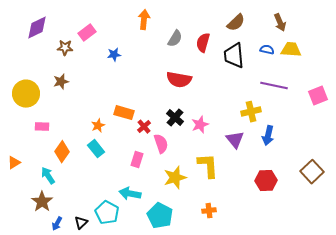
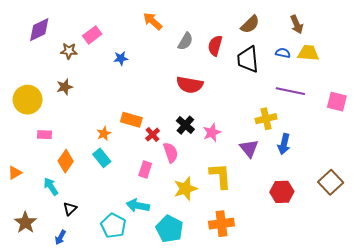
orange arrow: (144, 20) -> (153, 21), turned -54
pink square: (318, 96) -> (337, 102), turned 36
brown star: (42, 202) -> (25, 223), moved
orange cross: (209, 211) -> (221, 224), size x1.6
black triangle: (81, 223) -> (70, 209), moved

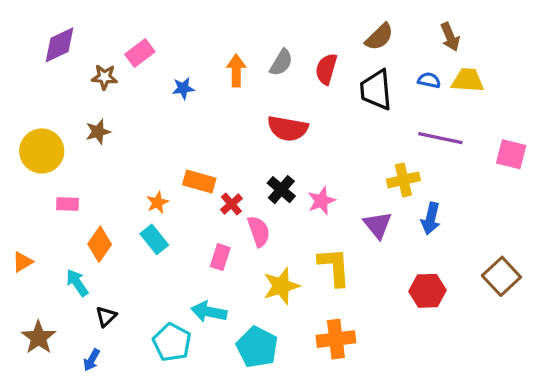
orange arrow: (153, 21) -> (236, 71), moved, turned 48

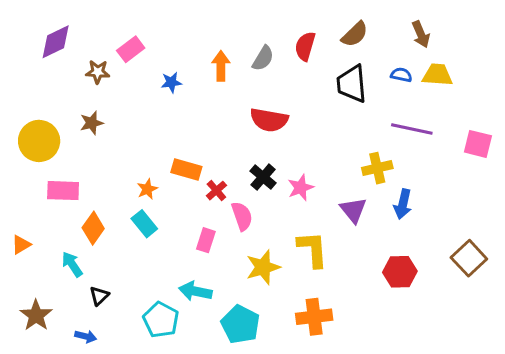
red semicircle: (326, 69) -> (305, 46), moved
pink rectangle: (67, 204) -> (63, 191), size x1.5
blue arrow: (92, 360) -> (86, 336), turned -105

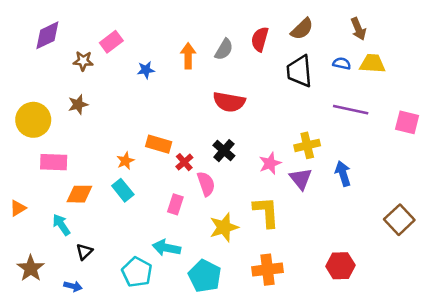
yellow cross: (377, 168) -> (307, 145), moved
pink star: (301, 188) -> (270, 163), moved
blue arrow: (403, 204) -> (343, 174), turned 150
orange diamond: (93, 228) -> (79, 194), turned 56
red hexagon: (400, 272) -> (340, 266), moved

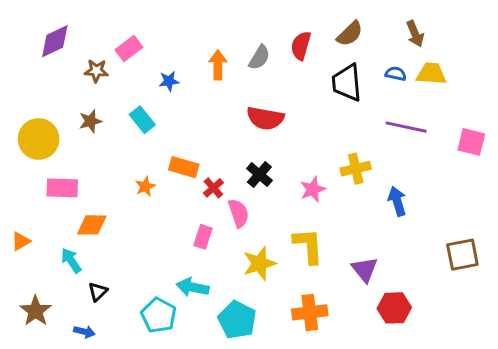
purple triangle: (301, 179) -> (365, 269), moved
cyan rectangle: (123, 190) -> (142, 120), moved
brown square: (399, 220) -> (462, 255), turned 32

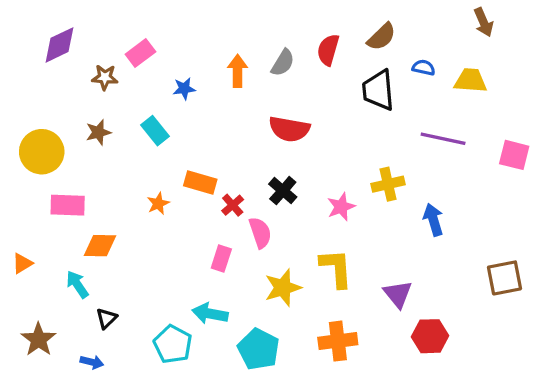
brown arrow: (415, 34) -> (483, 22), moved
blue semicircle: (396, 74) -> (424, 68), moved

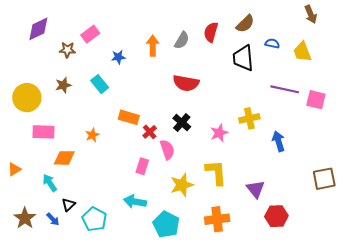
yellow trapezoid: (471, 81) -> (302, 52), turned -115
pink square: (514, 155) -> (316, 100), moved
orange star: (158, 203) -> (92, 135), moved
cyan pentagon: (173, 344) -> (94, 219), moved
blue arrow: (92, 362) -> (53, 219), moved, turned 32

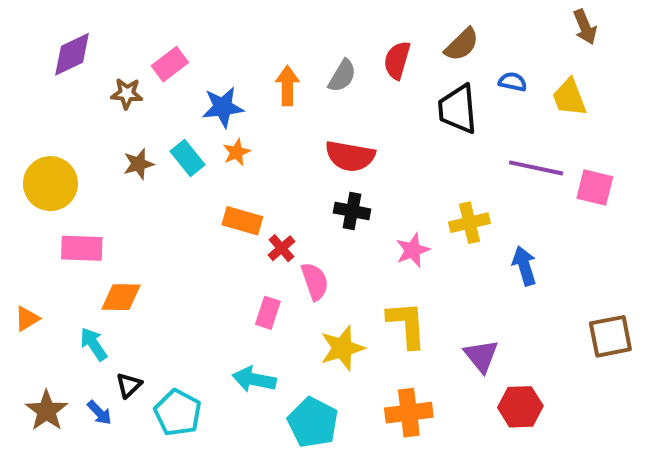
blue star: (118, 57) -> (223, 107), size x1.5
brown star: (63, 85) -> (139, 164), moved
black cross: (182, 123) -> (352, 211), moved, turned -30
orange star: (92, 135) -> (236, 152), moved

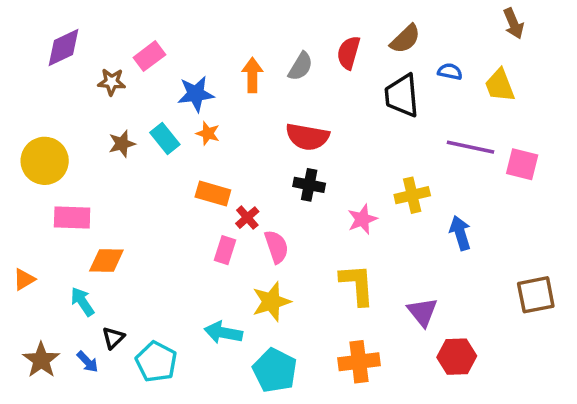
orange star: (236, 152) -> (208, 133), turned -30
pink rectangle: (268, 313) -> (225, 250), moved
yellow star: (342, 348) -> (271, 302), moved

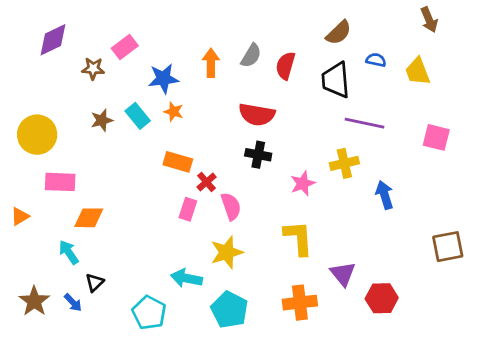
red semicircle: (349, 53) -> (286, 66), moved
purple line: (471, 147) -> (364, 123), moved
orange triangle: (24, 279) -> (20, 216), moved
purple triangle: (422, 312) -> (343, 274), moved
cyan pentagon: (156, 362) -> (149, 313), moved

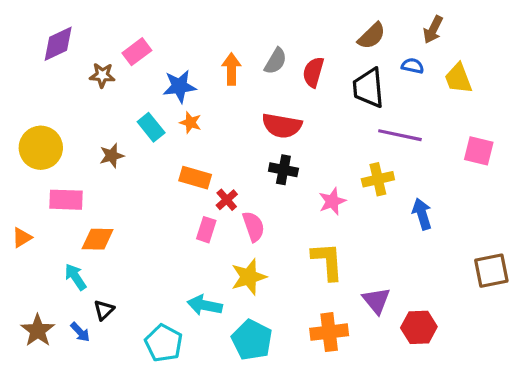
brown arrow: (429, 20) -> (433, 30), moved, turned 50
brown star: (102, 120) -> (112, 156), moved

